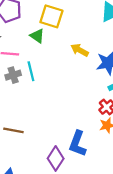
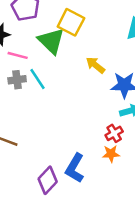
green triangle: (37, 36) -> (51, 41), size x1.6
cyan line: (31, 71) -> (38, 79), turned -30

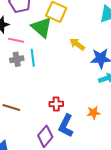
cyan line: (38, 79) -> (33, 58), turned 30
red cross: (114, 133) -> (56, 104), moved, turned 32

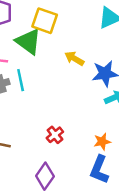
red cross: (56, 104) -> (55, 135), turned -32
blue L-shape: (66, 126) -> (99, 170), moved

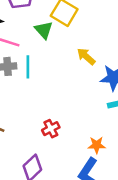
green triangle: (28, 42) -> (44, 30), size x0.7

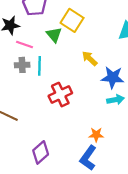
red cross: (51, 129) -> (60, 95), moved, size x1.5

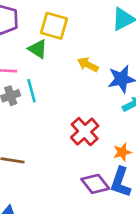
red cross: (60, 95) -> (85, 132), moved
purple diamond: (41, 152) -> (95, 184), moved, turned -70

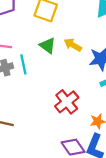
green triangle: (38, 49) -> (48, 46), moved

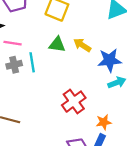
green triangle: (48, 46) -> (57, 45), turned -30

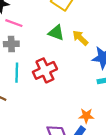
cyan line: (32, 62) -> (17, 73), moved
red cross: (74, 102) -> (45, 70), moved

